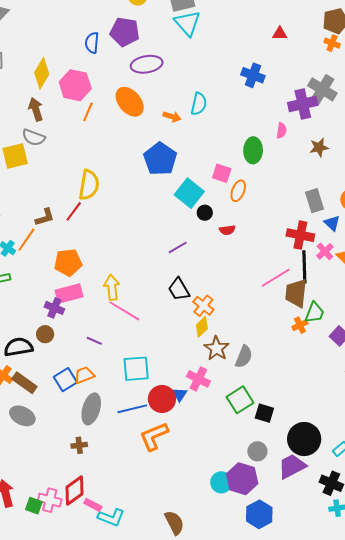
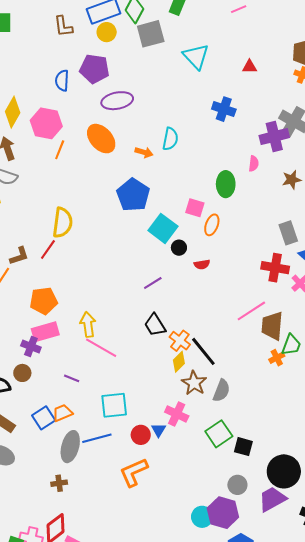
cyan triangle: (187, 23) -> (196, 56), moved
black line: (304, 267) -> (203, 351), moved, turned -36
red circle: (162, 399) -> (141, 435), size x0.7
blue line: (132, 409) -> (97, 438), moved

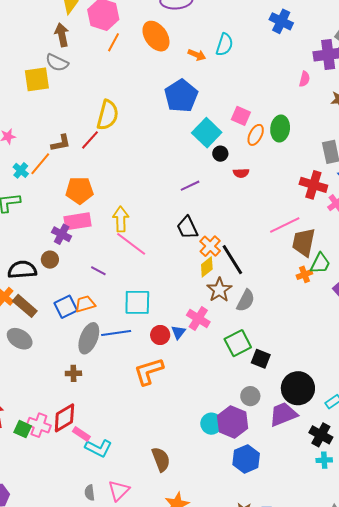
green ellipse: (226, 184) -> (280, 128), moved

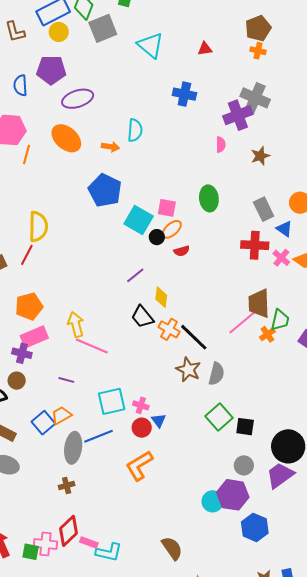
pink square: (241, 116) -> (167, 208), moved
orange ellipse: (256, 135) -> (172, 229), moved, turned 35
pink line: (285, 225) -> (242, 323), moved
yellow diamond: (207, 267) -> (161, 297), moved, turned -30
pink cross: (198, 318) -> (141, 405), moved, size x0.7

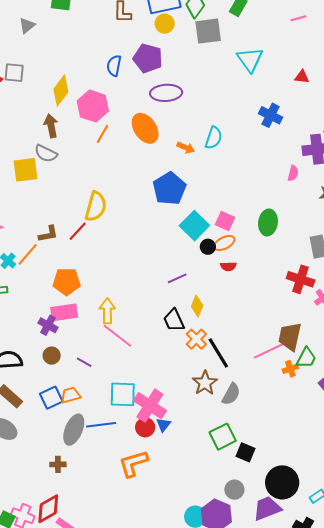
brown circle: (17, 381) -> (52, 356), moved
pink cross: (141, 405) -> (150, 406), size x2.0

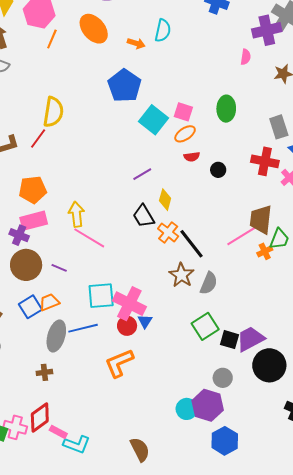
black circle: (208, 247) -> (218, 170), moved
brown circle: (52, 356) -> (26, 265), size x1.8
purple trapezoid: (267, 508) -> (250, 339), moved

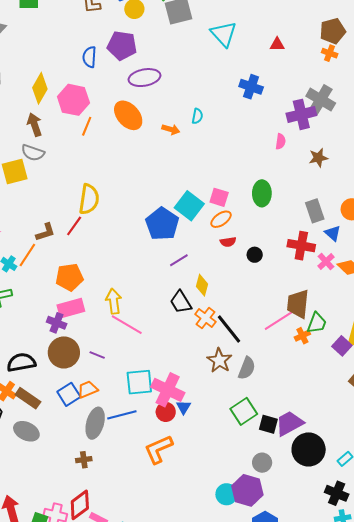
cyan semicircle: (163, 31) -> (197, 116), size x0.7
blue pentagon: (124, 86) -> (162, 224), moved

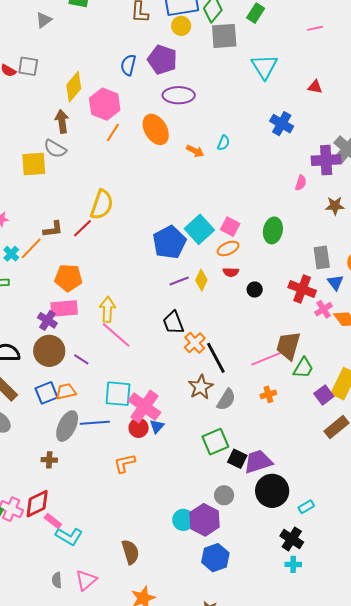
yellow diamond: (202, 285) -> (201, 280), moved
orange cross: (302, 336) -> (268, 394), moved
orange L-shape: (158, 449) -> (125, 463), size x0.7

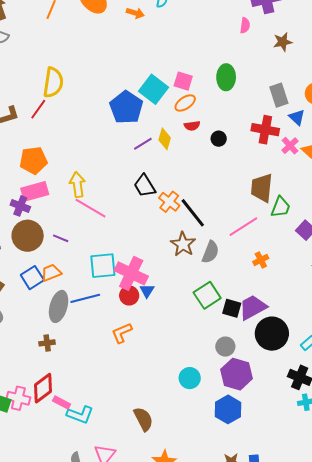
pink line: (266, 359) -> (243, 227), moved
orange cross: (268, 394) -> (261, 260), moved
purple hexagon: (204, 520) -> (237, 374), moved

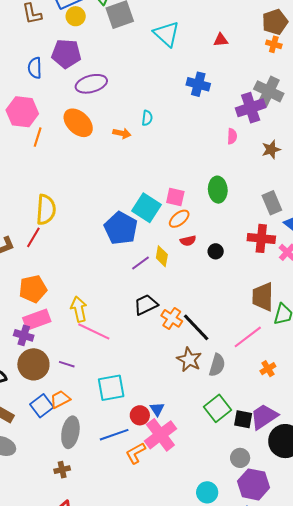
black trapezoid: (145, 186) -> (146, 305), turned 100
pink cross: (131, 273) -> (160, 435), moved, turned 32
blue line: (85, 298) -> (114, 435), moved

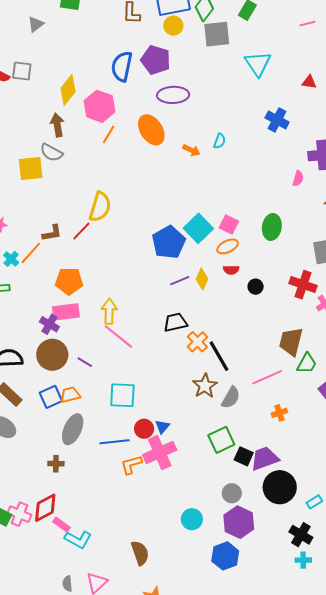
blue semicircle: (35, 68) -> (122, 66), size x1.4

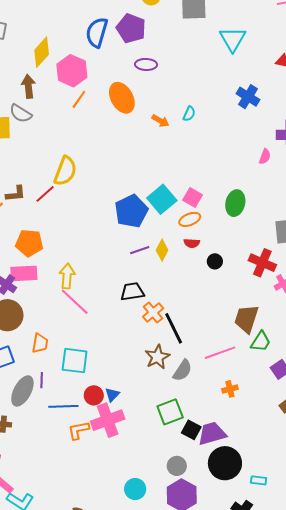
purple ellipse: (173, 95) -> (146, 64), size x0.7
purple line: (85, 362) -> (42, 380), moved, turned 56
orange trapezoid: (70, 395) -> (40, 343), moved, turned 110
cyan rectangle: (314, 502) -> (259, 480), turned 35

